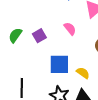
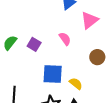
purple square: (39, 36) -> (34, 44), turned -32

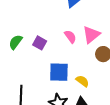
pink triangle: (90, 20) -> (91, 35), moved

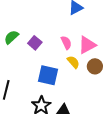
yellow semicircle: (82, 81) -> (73, 62), moved

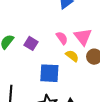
pink triangle: (87, 45) -> (83, 37), turned -30

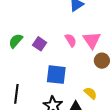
yellow semicircle: (72, 56) -> (90, 93), moved

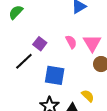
green semicircle: (16, 41) -> (16, 12), moved
black line: (16, 94) -> (24, 61), moved, turned 36

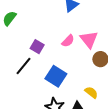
pink semicircle: (71, 42) -> (68, 41), turned 80
blue square: (55, 75) -> (56, 76), turned 30

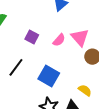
purple square: (37, 47) -> (32, 37), moved

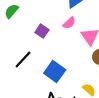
pink semicircle: (59, 40) -> (69, 23), moved

